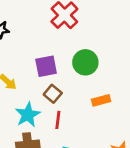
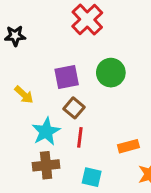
orange rectangle: (101, 100) -> (128, 146), moved

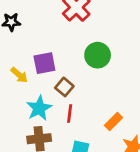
purple square: (67, 77) -> (44, 63), moved
orange rectangle: (128, 146) -> (113, 121), turned -30

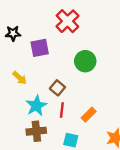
purple square: (44, 63) -> (40, 48), moved
orange rectangle: (113, 121) -> (89, 115), moved

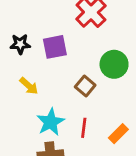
black star: (13, 33) -> (20, 44), moved
brown square: (57, 88) -> (85, 86), moved

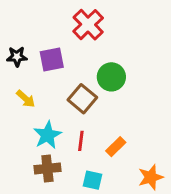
brown square: (85, 86) -> (82, 99), size x1.4

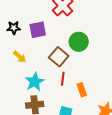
red line: (81, 141) -> (63, 79), moved
orange rectangle: (116, 147) -> (82, 90), turned -64

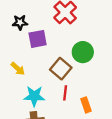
black star: (14, 28) -> (20, 22), moved
cyan star: (35, 82) -> (34, 96), turned 30

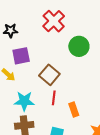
purple square: (38, 39) -> (21, 56), moved
green circle: (83, 52) -> (79, 46), moved

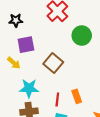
red line: (54, 98) -> (57, 99), moved

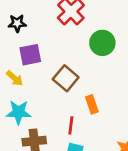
cyan star: (29, 88) -> (19, 112), moved
orange rectangle: (77, 96) -> (92, 104), moved

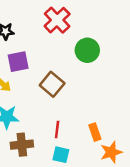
orange rectangle: (92, 104) -> (95, 132), moved

